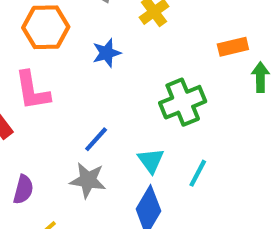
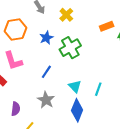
green cross: (183, 102) -> (70, 48), moved
blue line: (96, 139) -> (46, 72), moved
gray star: (88, 180) -> (46, 100), turned 30

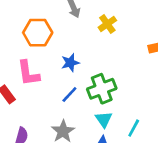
blue star: (46, 38) -> (70, 63), moved
green cross: (70, 48) -> (102, 89), moved

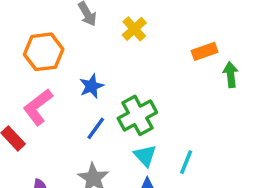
pink L-shape: (28, 73) -> (38, 107), turned 68

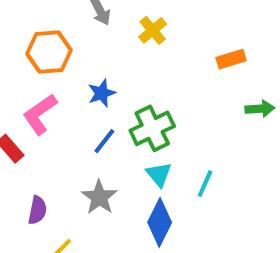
green arrow: (231, 75) -> (260, 109), moved, turned 90

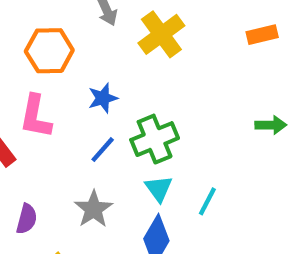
yellow cross: (153, 30) -> (161, 34), size x1.5
orange rectangle: (231, 59) -> (262, 35), moved
pink L-shape: (40, 114) -> (36, 116), turned -48

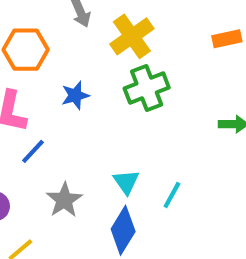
green cross: (155, 139) -> (147, 88), moved
blue line: (103, 150) -> (33, 151), moved

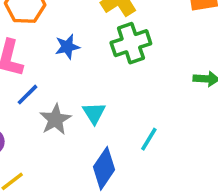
cyan triangle: (126, 182) -> (94, 113), moved
gray star: (64, 200) -> (55, 119), moved

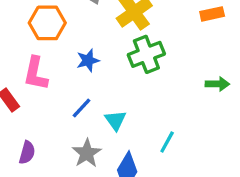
blue line: (27, 95) -> (81, 108), moved
gray star: (55, 119) -> (87, 153), moved

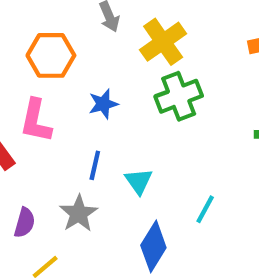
blue line: (81, 108) -> (95, 165), turned -30
gray star: (87, 153) -> (79, 213), moved

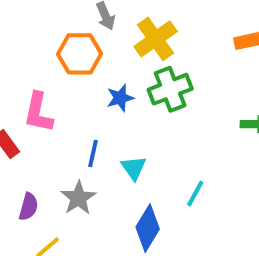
orange hexagon: (51, 55) -> (80, 54), moved
blue star: (103, 104) -> (120, 98), moved

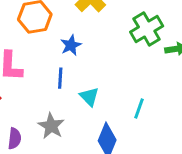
green cross: (170, 89) -> (147, 29), moved
blue line: (93, 153) -> (60, 78), moved

